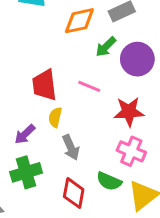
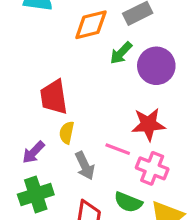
pink line: (89, 86) -> (118, 149), moved

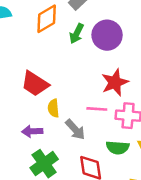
red trapezoid: (54, 97) -> (35, 84), turned -32
purple arrow: (33, 152) -> (32, 131), turned 60

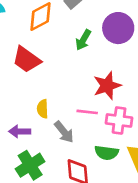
green arrow: (77, 34) -> (83, 40), moved
purple circle: (107, 35) -> (118, 28), moved
red trapezoid: (35, 84) -> (26, 60), moved

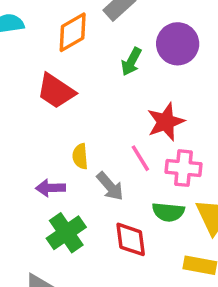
pink line: (87, 112) -> (140, 158), turned 54

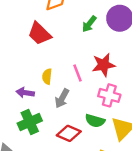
pink line: (140, 158) -> (77, 73), moved
gray arrow: (110, 186) -> (62, 98), turned 60
red diamond: (131, 239) -> (69, 133), turned -70

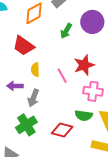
yellow semicircle: (47, 76) -> (35, 70), moved
purple arrow: (25, 93) -> (15, 86), moved
gray arrow: (62, 98) -> (33, 98), moved

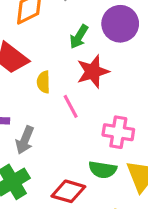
red star: (84, 65) -> (93, 72), moved
yellow semicircle: (35, 70) -> (43, 82), moved

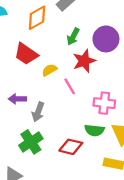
purple circle: (120, 24) -> (106, 39), moved
yellow semicircle: (43, 82) -> (49, 70), turned 64

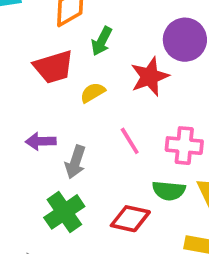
green arrow: (73, 37) -> (102, 41), moved
red trapezoid: (26, 54) -> (54, 67), turned -50
pink line: (70, 86) -> (130, 141), moved

